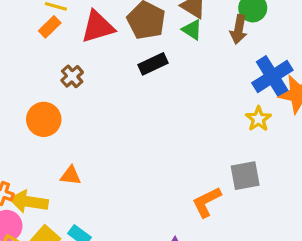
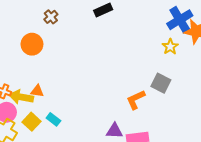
orange triangle: (71, 176) -> (37, 91), moved
gray square: (245, 176) -> (161, 83), turned 36

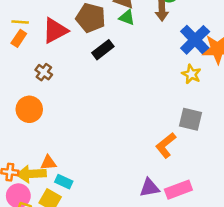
cyan rectangle: (53, 119) -> (64, 182), moved

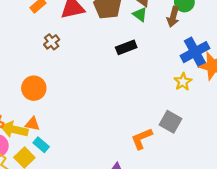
black rectangle: (103, 50) -> (126, 47), moved
orange circle: (29, 109) -> (34, 88), moved

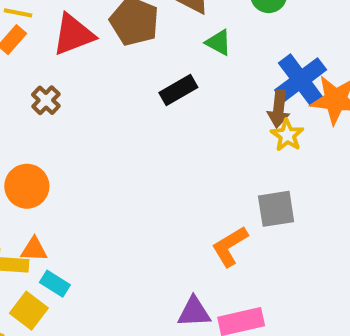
green triangle: (140, 14) -> (218, 42), moved
brown arrow: (173, 17) -> (279, 109), moved
gray square: (171, 122) -> (276, 209), turned -30

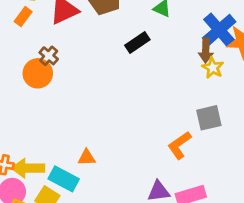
orange circle: (27, 186) -> (38, 73), moved
orange triangle: (34, 249) -> (87, 158), moved
cyan rectangle: (55, 284) -> (64, 179), size x1.5

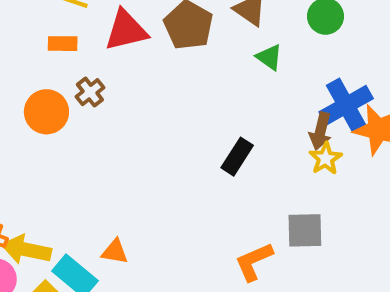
orange rectangle: (23, 17) -> (63, 44), moved, turned 42
black rectangle: (137, 43) -> (237, 157), moved, turned -35
orange circle: (38, 73) -> (46, 112), moved

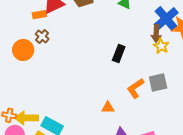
orange rectangle: (63, 44) -> (39, 15), moved
orange triangle: (115, 252) -> (108, 108), moved
orange L-shape: (254, 262) -> (135, 88), moved

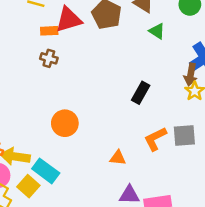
brown cross: (42, 36) -> (49, 58), turned -32
orange circle: (23, 50) -> (65, 123), moved

